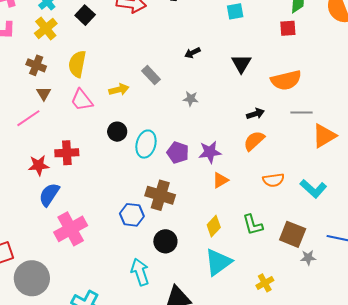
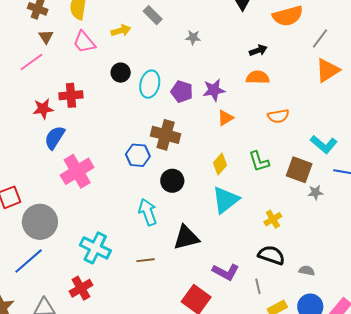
gray line: (302, 112) -> (320, 38), moved, turned -50
orange semicircle: (254, 141) -> (258, 77), turned 45
cyan L-shape: (313, 189) -> (324, 144), moved

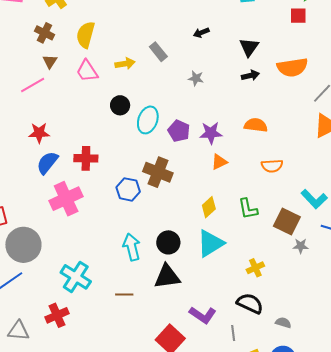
black arrow: (258, 50) -> (250, 75), moved
red cross: (71, 95) -> (86, 158), moved
black circle: (172, 181) -> (168, 242), moved

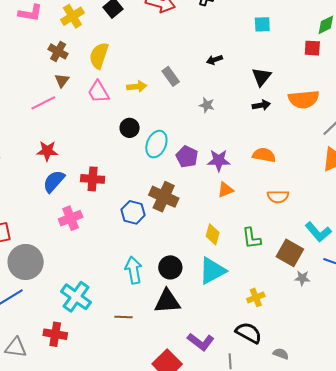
pink cross: (66, 199) -> (71, 218), size x0.7
yellow diamond: (209, 207) -> (213, 234), turned -35
red cross: (57, 315) -> (55, 334), turned 30

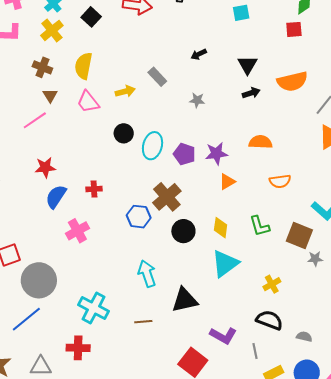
red cross: (93, 179) -> (94, 189), size x0.7
brown cross: (164, 197) -> (167, 197), turned 32
black circle: (170, 267) -> (183, 231), moved

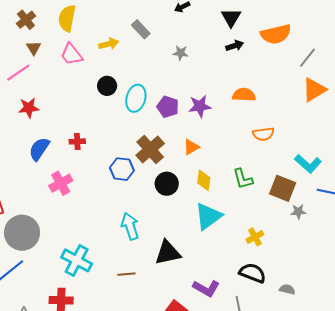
brown cross: (42, 67) -> (26, 20), turned 30
red star: (45, 167) -> (29, 108), moved
orange triangle: (227, 182) -> (191, 147), moved

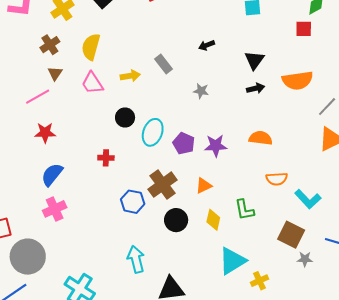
red cross: (77, 141) -> (106, 158), moved
cyan L-shape: (308, 164) -> (308, 199), moved
green L-shape: (243, 179) -> (244, 210), moved
pink cross: (61, 183) -> (55, 209), moved
cyan triangle: (208, 216) -> (232, 261), moved

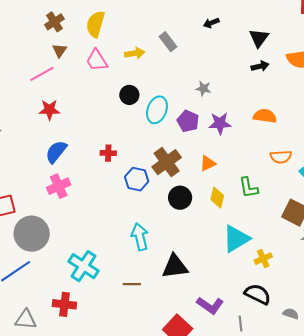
gray star: (201, 91) -> (203, 89), moved
red cross: (106, 158) -> (108, 153), moved

